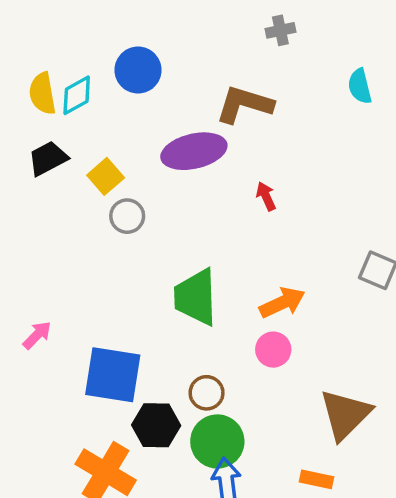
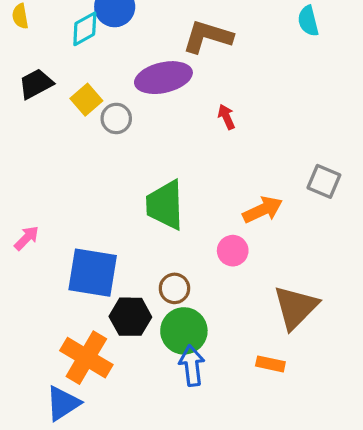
yellow semicircle: (42, 93) -> (20, 16), moved, size x0.7
cyan diamond: (77, 95) -> (85, 29), moved
gray circle: (127, 216) -> (116, 118), moved
orange arrow: (282, 303) -> (263, 210), moved

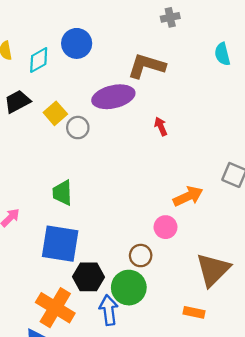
cyan diamond: (85, 29) -> (39, 60), moved
green trapezoid: (165, 205) -> (62, 193), moved, size x0.7
brown circle: (174, 288) -> (141, 256), moved
blue arrow: (192, 365) -> (109, 310), moved

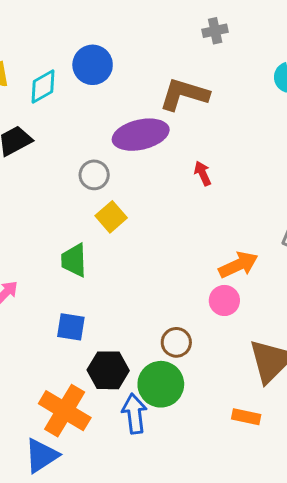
yellow square: (55, 113) -> (111, 217), moved
pink circle: (166, 227) -> (224, 300), moved
blue square: (60, 244) -> (71, 327), size x0.6

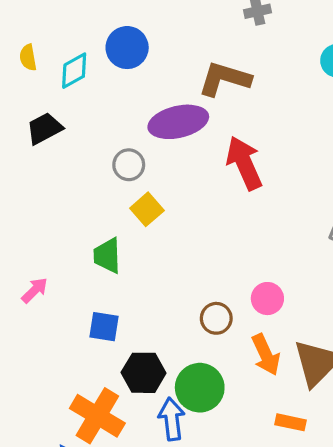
red arrow: (203, 173) -> (244, 163), size x2.0
orange arrow: (238, 265) -> (266, 355), moved, turned 90
brown circle: (176, 342) -> (216, 318), moved

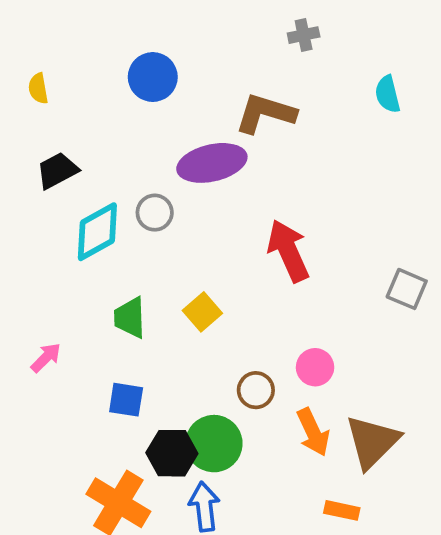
cyan diamond: (74, 71) -> (97, 232), moved, size x1.4
red arrow: (244, 163) -> (288, 251), moved
yellow square: (147, 209) -> (202, 312), moved
green circle: (200, 388) -> (214, 444), moved

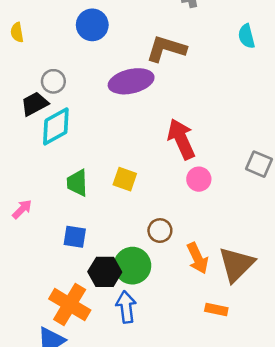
black trapezoid: (57, 171) -> (35, 104), moved
gray circle: (155, 213) -> (53, 81), moved
yellow square: (202, 312) -> (125, 179), turned -30
pink circle: (315, 367) -> (199, 179), moved

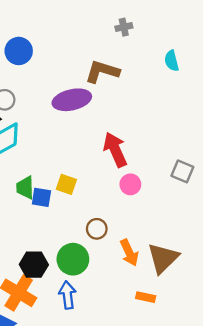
blue circle: (92, 25) -> (19, 51), moved
blue square: (75, 237) -> (41, 197), moved
black hexagon: (105, 272) -> (34, 265), moved

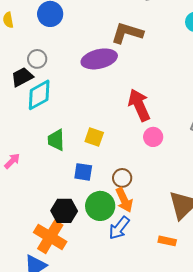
blue square: (41, 197) -> (83, 172), moved
orange arrow: (129, 253) -> (124, 200), moved
blue arrow: (67, 295) -> (119, 228), moved, turned -135

